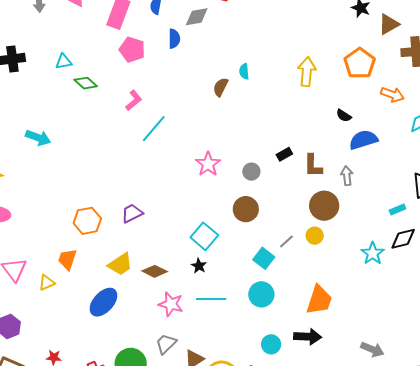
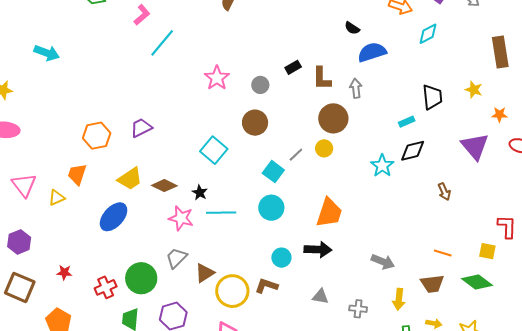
black star: (199, 266) -> (200, 193), moved

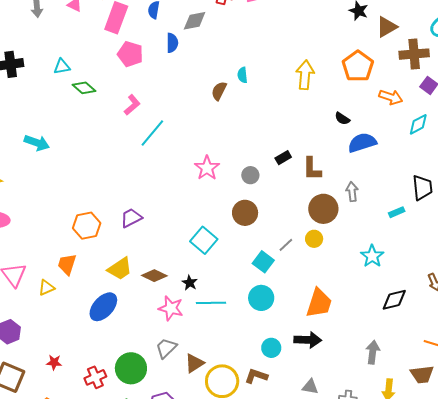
gray arrow: (356, 88) -> (352, 192), moved
black diamond: (413, 151) -> (394, 300), moved
gray arrow: (383, 262) -> (373, 352), turned -105

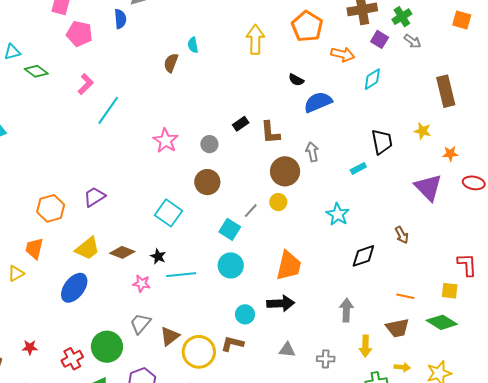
pink star: (171, 308) -> (142, 284), size x0.7

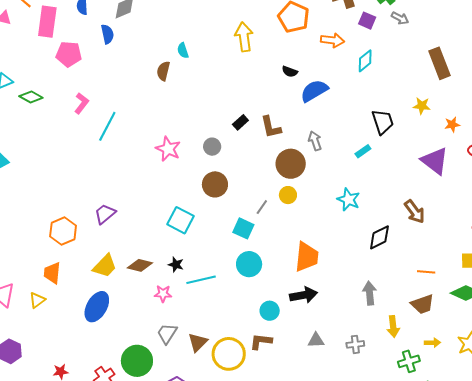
brown arrow: (402, 235) -> (415, 212), size x1.4

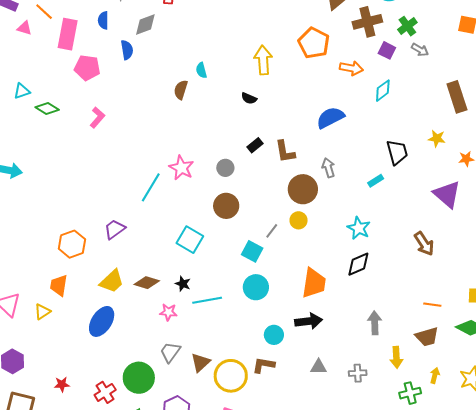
black semicircle: (290, 72) -> (249, 98), moved
cyan line: (107, 126) -> (151, 187), moved
black diamond: (379, 237) -> (358, 264), moved
yellow arrow: (432, 343) -> (435, 376), turned -77

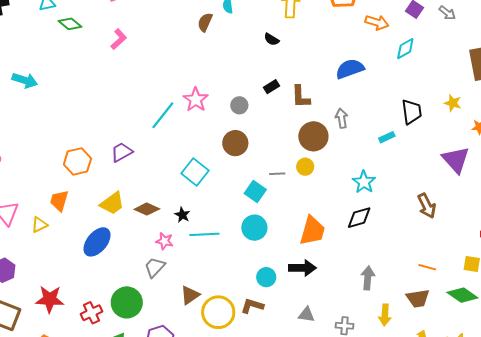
gray line: (272, 231) -> (277, 174), turned 42
gray trapezoid: (170, 352) -> (155, 267), moved
red star: (62, 384) -> (50, 299), size x1.8

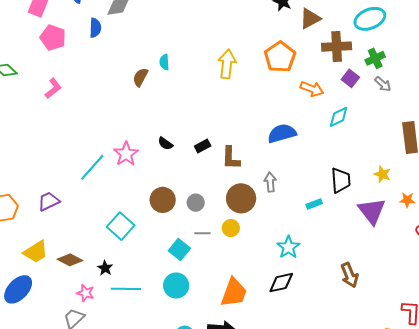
black semicircle: (272, 39) -> (165, 144), moved
gray circle: (239, 105) -> (196, 203), moved
purple triangle: (456, 160) -> (372, 211), moved

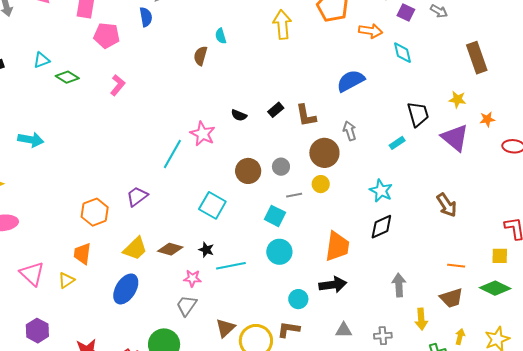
cyan diamond: (339, 117) -> (403, 53), turned -65

